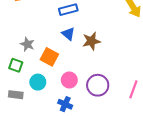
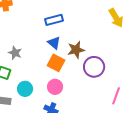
orange square: (49, 57) -> (56, 63), moved
purple circle: (98, 85) -> (94, 67), moved

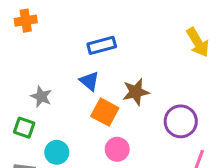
blue triangle: (54, 43) -> (89, 81), moved
purple circle: (94, 67) -> (181, 121), moved
pink circle: (55, 87) -> (117, 149), moved

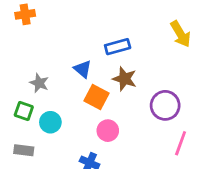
blue rectangle: (102, 45) -> (118, 47), moved
brown star: (136, 92) -> (125, 79), turned 30
cyan circle: (57, 152) -> (50, 122), moved

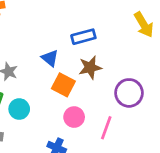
brown star: (125, 79) -> (90, 67), turned -30
pink line: (181, 143) -> (106, 128), moved

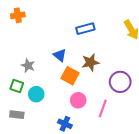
blue rectangle: (83, 37) -> (85, 29), moved

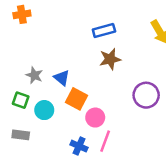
blue triangle: (60, 55) -> (62, 78), moved
brown star: (90, 62) -> (110, 59), moved
orange square: (70, 76) -> (77, 99), moved
pink line: (103, 108) -> (105, 141), moved

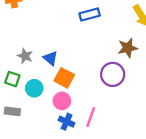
brown star: (110, 59) -> (128, 48), moved
purple circle: (146, 95) -> (113, 74), moved
pink circle: (95, 118) -> (62, 101), moved

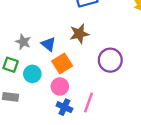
brown star: (128, 48) -> (79, 34), moved
orange square: (64, 78) -> (62, 64), turned 30

